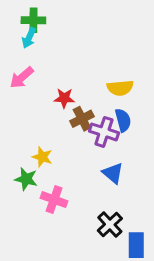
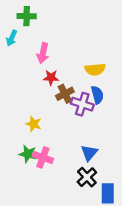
cyan arrow: (29, 38) -> (12, 38), moved
pink arrow: (22, 78) -> (43, 53), moved, turned -36
blue triangle: (113, 173) -> (89, 153), moved, turned 30
green star: (26, 179) -> (28, 154), moved

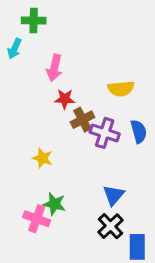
blue semicircle: (97, 95) -> (139, 131), moved
green star: (28, 154) -> (54, 204), moved
pink cross: (43, 157) -> (37, 219), moved

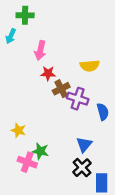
blue semicircle: (139, 131) -> (103, 112), moved
yellow star: (43, 158) -> (18, 130), moved

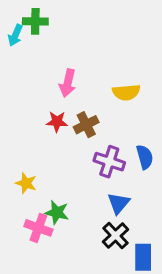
cyan arrow: (11, 36) -> (15, 35), moved
pink arrow: (40, 50) -> (68, 83), moved
red star: (48, 73) -> (57, 122), moved
purple cross: (78, 99) -> (109, 162), moved

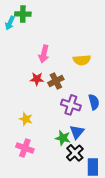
yellow star: (26, 183) -> (26, 119), moved
green star: (57, 212) -> (63, 138), moved

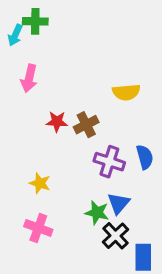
pink arrow: (44, 54) -> (29, 78), moved

